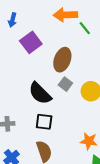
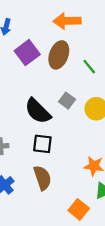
green line: (85, 28) -> (89, 67), moved
brown ellipse: (62, 60) -> (59, 55), moved

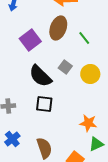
purple square: (27, 53) -> (30, 40), moved
brown semicircle: (42, 178) -> (44, 148), moved

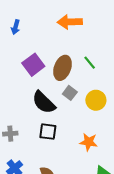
brown ellipse: (58, 28) -> (63, 68), moved
orange star: (88, 123) -> (89, 142), moved

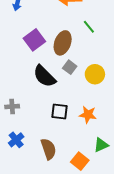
green line: (90, 63) -> (89, 27), moved
black square: (48, 132) -> (60, 112), moved

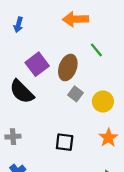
black semicircle: (44, 76) -> (22, 92), moved
orange star: (88, 115) -> (108, 138), moved, turned 30

